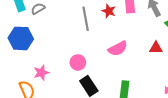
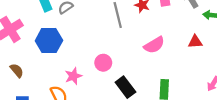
pink circle: (78, 62) -> (103, 63), moved

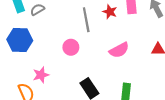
pink circle: (103, 63) -> (71, 47), moved

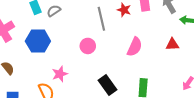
pink semicircle: (119, 50) -> (135, 47), turned -36

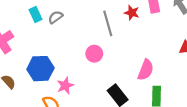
blue hexagon: (38, 41) -> (40, 69), moved
pink semicircle: (135, 47) -> (146, 70), moved

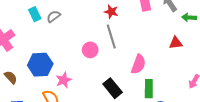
red star: (132, 13) -> (111, 12), moved
gray line: (108, 23) -> (111, 37), moved

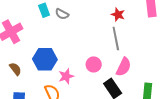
gray semicircle: (53, 16) -> (62, 14), turned -120
pink circle: (90, 50) -> (94, 64), moved
pink semicircle: (138, 64) -> (124, 67), moved

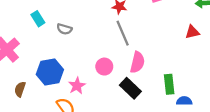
gray semicircle: (62, 14) -> (64, 29), moved
brown semicircle: (15, 69) -> (20, 89), turned -112

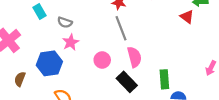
red triangle: (192, 32) -> (187, 17), moved, turned 48
pink semicircle: (137, 62) -> (134, 57), turned -30
pink star: (77, 86) -> (71, 42), moved

